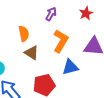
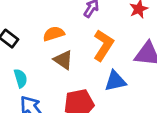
orange semicircle: (24, 34) -> (54, 34), turned -98

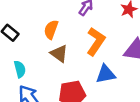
orange semicircle: (54, 34) -> (51, 30), turned -54

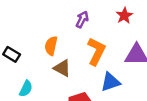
cyan semicircle: (20, 69) -> (26, 89), turned 49

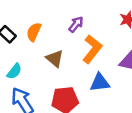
purple arrow: (82, 19) -> (76, 24), moved
orange semicircle: (51, 46) -> (34, 32), moved

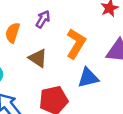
purple arrow: (76, 24) -> (43, 19), moved

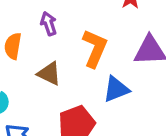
purple arrow: (43, 19) -> (49, 24), turned -42

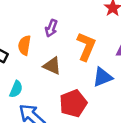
purple arrow: (49, 24) -> (51, 28), turned -140

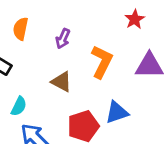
orange semicircle: (24, 45) -> (21, 29), moved
blue triangle: (103, 77) -> (117, 112), moved

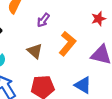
blue triangle: (117, 112) -> (83, 85), moved, turned 36

